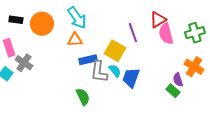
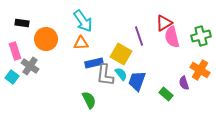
orange circle: (42, 24) -> (46, 39), moved
green rectangle: (173, 91) -> (166, 94), moved

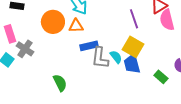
orange circle: (46, 39) -> (53, 22), moved
yellow square: (121, 54) -> (133, 47), moved
blue trapezoid: (137, 81) -> (132, 64), turned -35
green semicircle: (89, 100) -> (60, 83), moved

